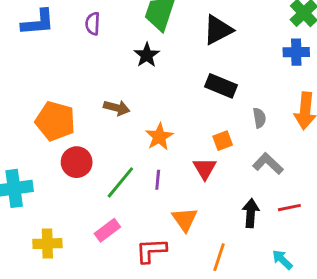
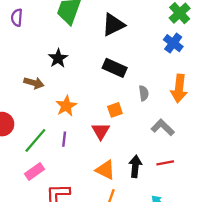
blue cross: (296, 52) -> (173, 43), turned 36
black star: (147, 55) -> (58, 58), moved
gray L-shape: (268, 164) -> (163, 127), moved
orange triangle: (185, 219) -> (105, 170), moved, turned -30
pink rectangle: (107, 230) -> (34, 172), moved

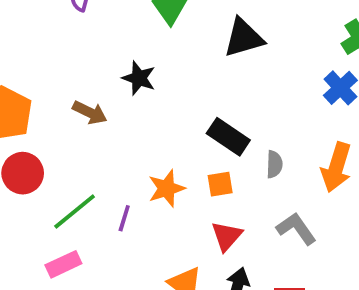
black star: (58, 58) -> (139, 78), turned -30
black rectangle: (115, 68) -> (228, 137), moved
orange star: (66, 106) -> (167, 188), moved
red triangle: (101, 131) -> (227, 236), moved

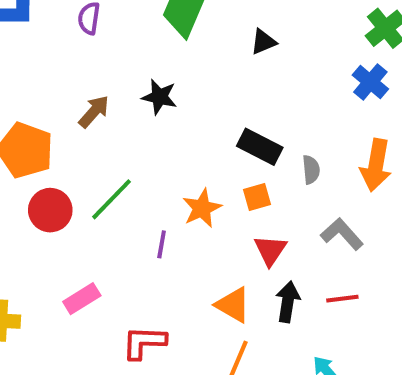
black triangle: (244, 38) -> (263, 42), size x0.6
brown arrow: (90, 113) -> (94, 111), moved, turned -68
green line: (75, 212) -> (111, 199), moved
pink rectangle: (63, 264) -> (82, 299), moved

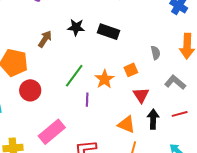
black rectangle: (260, 147) -> (109, 32), moved
green line: (111, 199) -> (74, 76), moved
pink rectangle: (82, 299) -> (52, 132), size x1.5

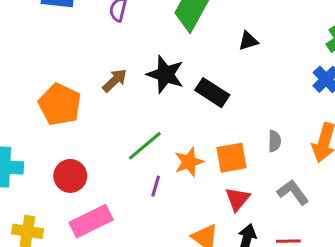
black star: (76, 27) -> (165, 74), size x1.4
orange square: (131, 70) -> (232, 158), size x1.5
red circle: (30, 90) -> (70, 176), moved

